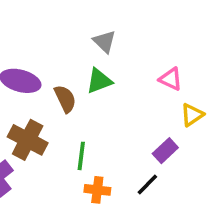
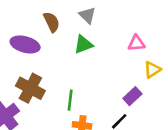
pink triangle: (171, 79) -> (136, 43), turned -30
brown semicircle: (65, 99) -> (52, 22), moved

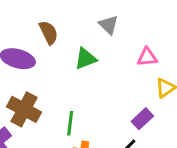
gray triangle: (87, 15) -> (109, 25), moved

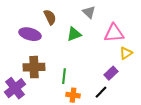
pink triangle: (147, 57) -> (114, 33), size x1.5
brown cross: (24, 109) -> (34, 67), turned -30

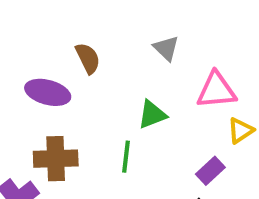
green triangle: (74, 34) -> (152, 114), moved
green line: (64, 76) -> (126, 157), moved

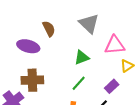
gray triangle: (166, 48) -> (89, 24), size x1.5
green line: (126, 157) -> (79, 83), moved, turned 35

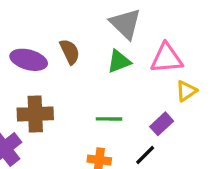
brown semicircle: (49, 29) -> (70, 52), moved
green triangle: (82, 58) -> (119, 61), moved
green line: (79, 83) -> (109, 119), turned 49

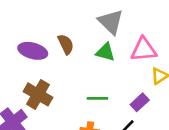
green triangle: (119, 61) -> (105, 52), turned 36
brown cross: (35, 114) -> (38, 94), turned 32

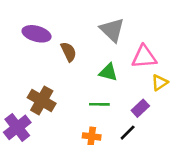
purple ellipse: (33, 51) -> (37, 34), moved
green triangle: (105, 52) -> (108, 72), moved

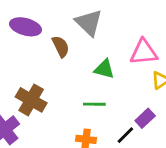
gray triangle: (112, 30) -> (89, 23), moved
purple rectangle: (140, 108) -> (145, 118), moved

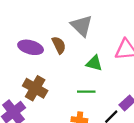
purple ellipse: (26, 27) -> (31, 47), moved

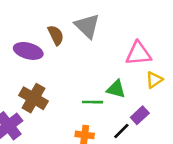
brown semicircle: (59, 45) -> (56, 35), moved
green triangle: (94, 63) -> (116, 89), moved

